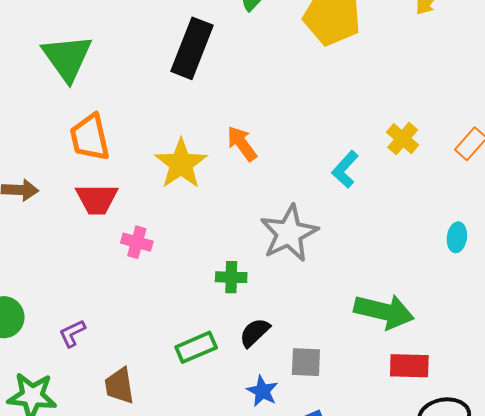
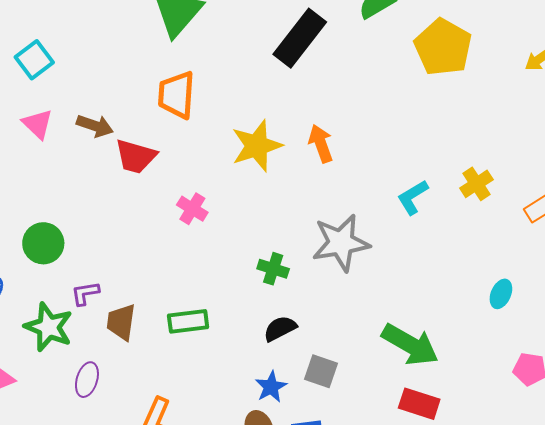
red trapezoid: (97, 199) -> (136, 156), moved
purple L-shape: (72, 333) -> (85, 293), moved
green rectangle: (196, 347) -> (188, 321), moved
brown trapezoid: (119, 386) -> (121, 322), moved

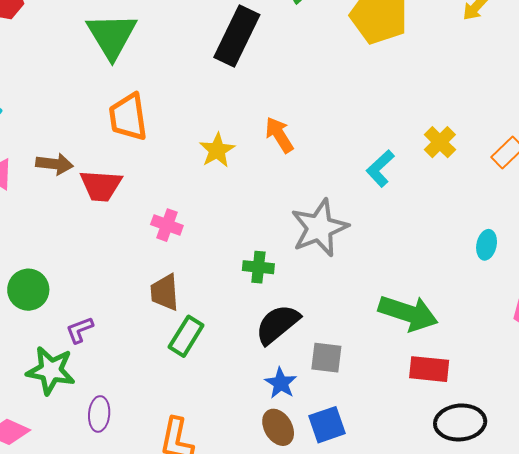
yellow star: (257, 146) -> (217, 150), size x0.7
green rectangle: (188, 321) -> (186, 336), turned -39
brown trapezoid: (121, 322) -> (165, 292), moved
black semicircle: (280, 329) -> (278, 324), size x1.4

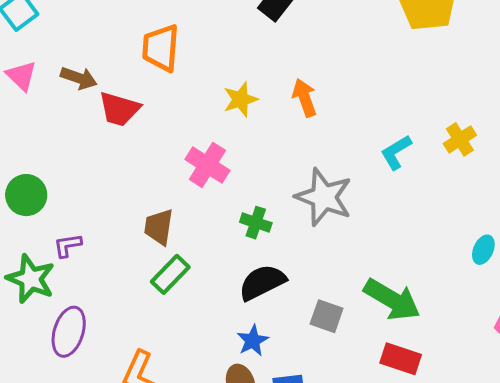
pink cross: (167, 225) -> (207, 165), moved, size x1.4
gray star: (319, 228) -> (324, 197), turned 30
gray square: (326, 358) -> (327, 316), moved
purple ellipse: (99, 414) -> (69, 332), size x1.4

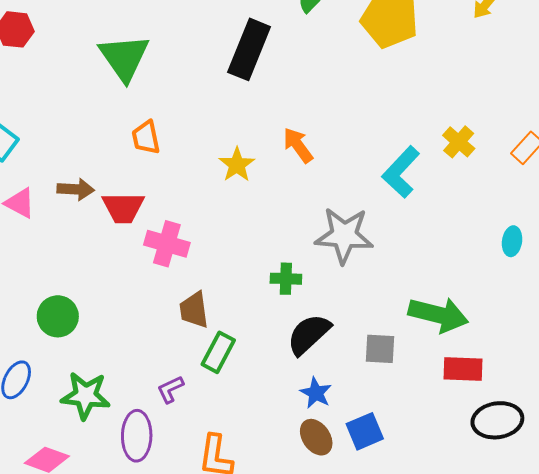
orange trapezoid: (161, 48) -> (146, 137), size x0.7
cyan L-shape: (396, 152) -> (401, 172), size x1.4
pink cross: (207, 165) -> (167, 244), moved
purple L-shape: (68, 245) -> (170, 389), moved

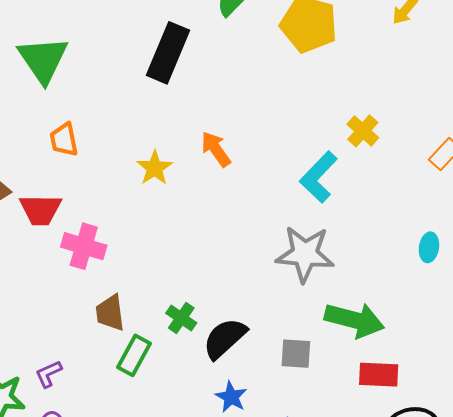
yellow cross: (459, 142) -> (363, 131), moved
gray star: (344, 235) -> (305, 254), moved
green cross: (286, 279) -> (181, 318), moved, turned 32
purple L-shape: (170, 389) -> (49, 374), moved

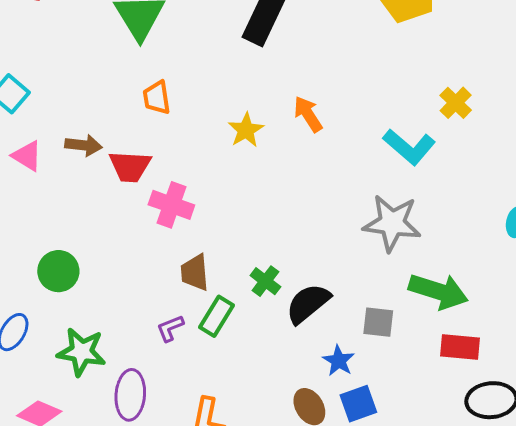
cyan L-shape: (319, 177) -> (409, 147), turned -96
purple L-shape: (49, 374) -> (170, 328), moved
blue star: (231, 397) -> (339, 361), moved

